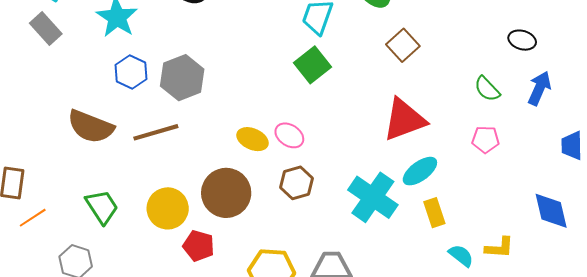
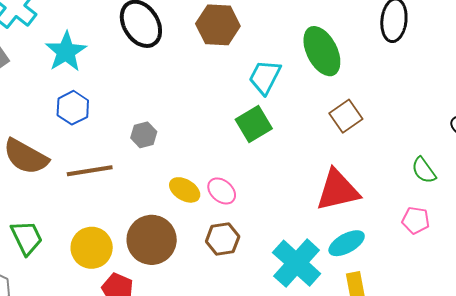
gray hexagon: (182, 78) -> (144, 135), moved, size x0.6

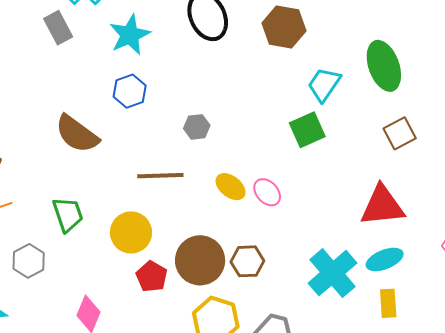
brown line: (90, 171) -> (160, 176), moved
brown hexagon: (223, 239) -> (247, 261), moved
brown circle: (152, 240) -> (200, 260), moved

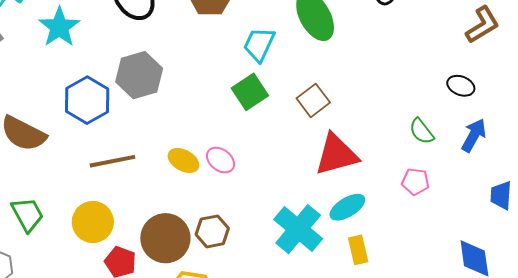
blue hexagon: (130, 91) -> (87, 100), moved, size x1.4
gray hexagon: (197, 127) -> (139, 75), moved, size x1.8
brown square: (400, 133) -> (313, 100), moved

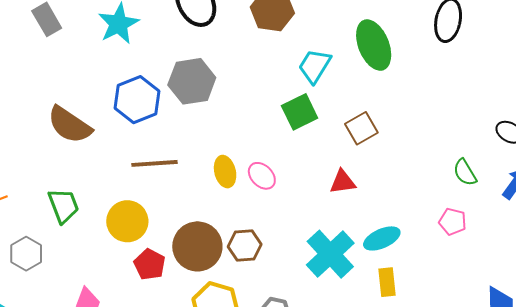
red triangle: (336, 155) -> (343, 182), moved, size x0.6
yellow ellipse: (183, 160) -> (225, 172), turned 40

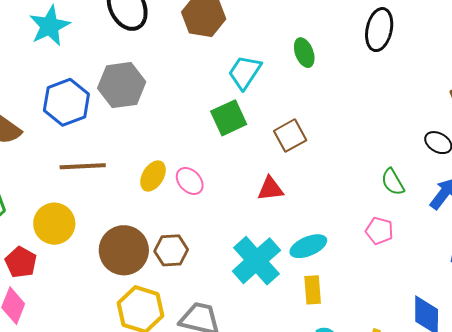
green ellipse: (374, 45) -> (304, 53), size x0.6
yellow ellipse: (225, 172) -> (153, 176), turned 44
red pentagon: (150, 264) -> (21, 262), moved

